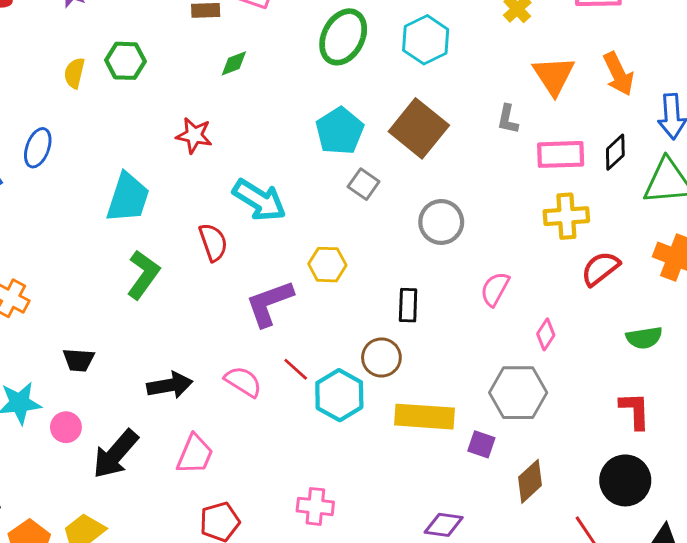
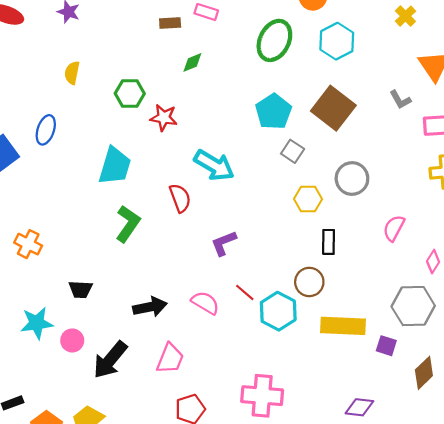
green hexagon: (125, 61) -> (130, 94), moved
gray L-shape: (508, 119) -> (400, 100), turned -40
yellow hexagon: (327, 265) -> (308, 199), moved
purple L-shape: (269, 303) -> (224, 243), size x0.7
pink cross: (315, 506) -> (262, 396), size x1.5

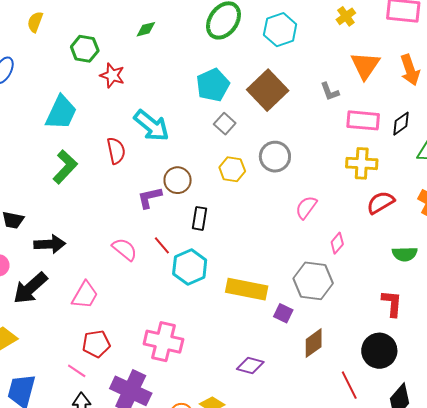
black rectangle: (328, 242) -> (199, 218), moved
brown circle: (309, 282) -> (178, 180), moved
black arrow: (150, 307) -> (50, 244), moved

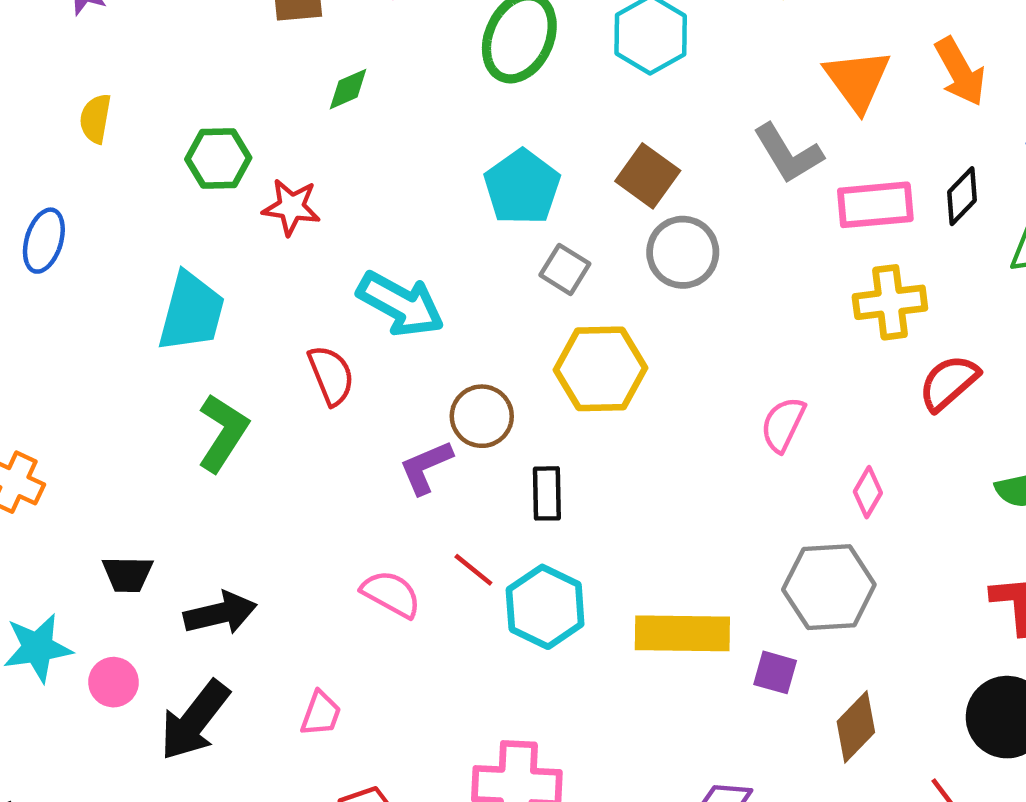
brown square: (268, 90) -> (648, 176), size x0.7
gray L-shape: (330, 92) -> (788, 154), size x1.5
gray circle: (275, 157) -> (683, 252), moved
yellow hexagon: (232, 169) -> (600, 369), size x1.5
pink trapezoid: (85, 295) -> (321, 714), size x0.7

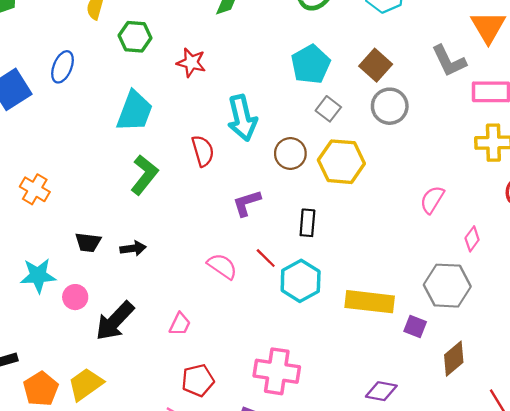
green hexagon: (218, 159) -> (135, 37), moved
cyan arrow: (401, 304) -> (242, 118), turned 42
brown circle: (482, 416) -> (290, 153), moved
black arrow: (220, 613) -> (133, 248), moved, size x0.7

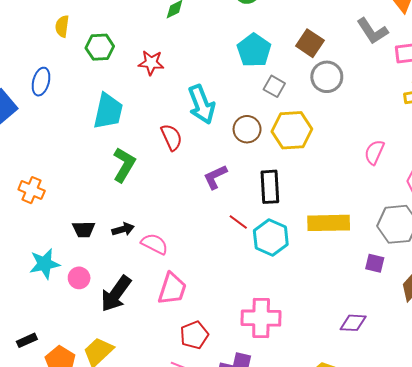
black rectangle: (307, 223) -> (270, 187), size x1.4
pink semicircle: (222, 266) -> (155, 244), moved
yellow rectangle: (370, 302) -> (329, 223), moved
pink trapezoid: (180, 324) -> (172, 289), size x1.6

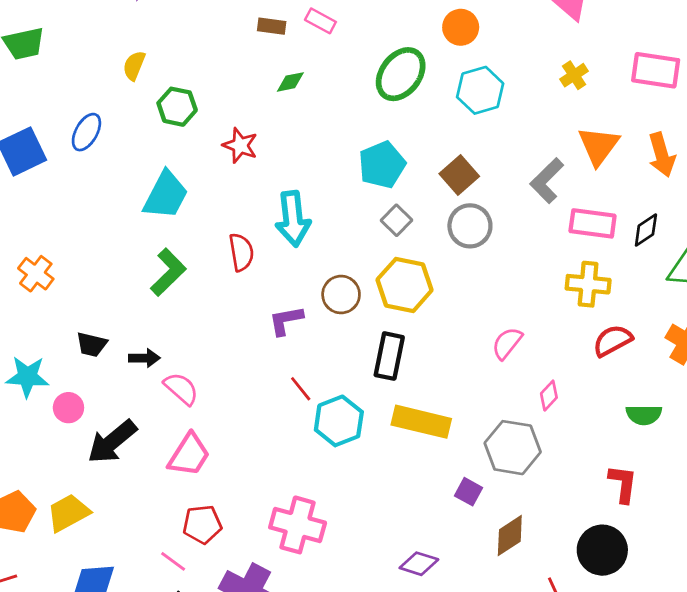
gray L-shape: (372, 31) -> (547, 181), turned 64
brown circle: (247, 129) -> (341, 295), moved
black rectangle: (270, 187) -> (389, 356), moved

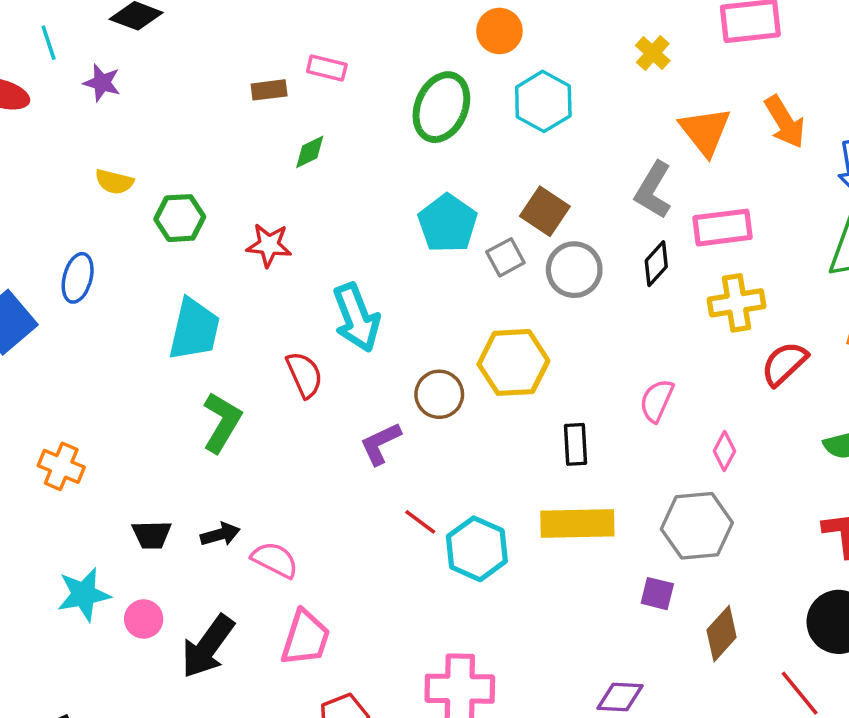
yellow semicircle: (134, 66) -> (114, 182), turned -84
gray square: (397, 220) -> (505, 257), moved, turned 32
black diamond: (646, 230) -> (656, 264), moved
black rectangle: (389, 356) -> (575, 444), moved, size x0.7

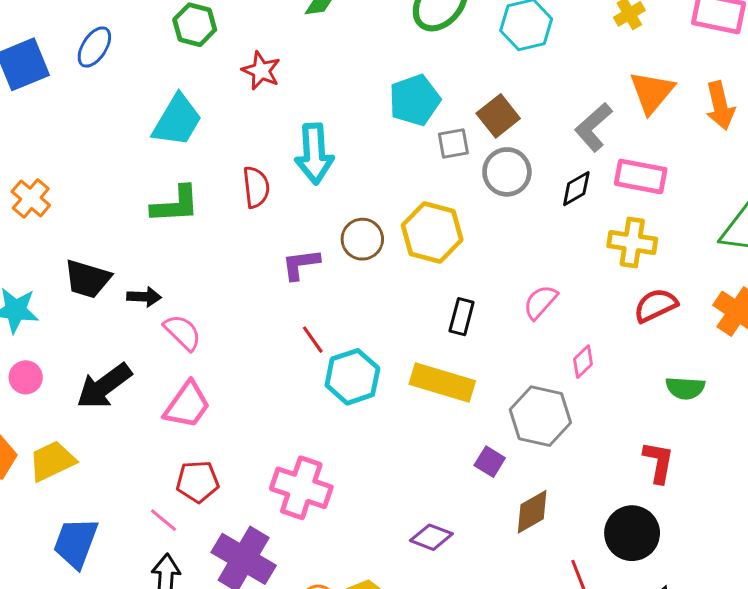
green L-shape: (222, 422) -> (175, 205), turned 38
black trapezoid: (152, 535) -> (87, 279), size x1.4
pink circle: (144, 619) -> (26, 377), moved

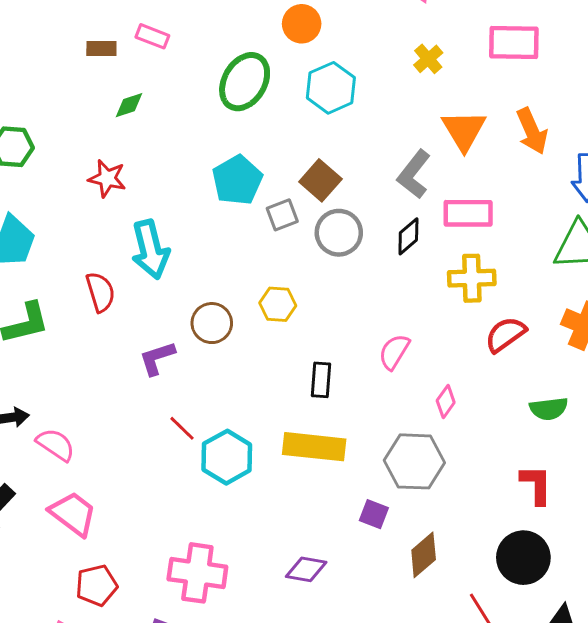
red star: (261, 71) -> (107, 178), moved
yellow hexagon: (432, 233) -> (278, 304), size x0.6
pink trapezoid: (187, 405) -> (73, 514), turned -78
purple diamond: (431, 537) -> (306, 569), moved

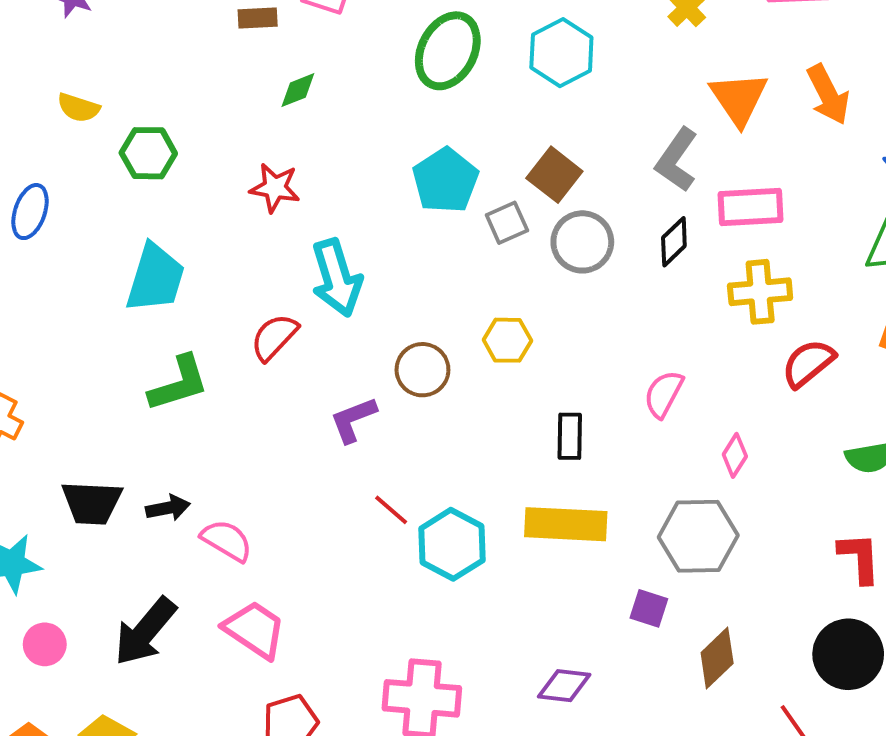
red semicircle: (100, 292) -> (274, 337), turned -117

